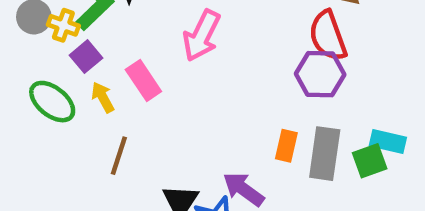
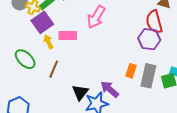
purple square: (86, 57) -> (42, 22), size x1.5
pink rectangle: (143, 80) -> (68, 35), turned -60
green ellipse: (52, 102) -> (25, 59), moved

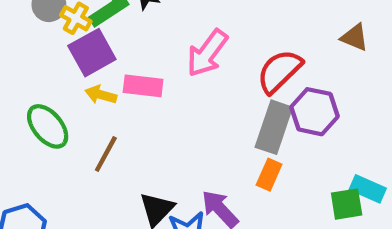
red semicircle: (154, 22) -> (279, 71), moved, turned 55
yellow arrow: (48, 42) -> (101, 95), turned -56
gray rectangle: (148, 76) -> (274, 127), moved

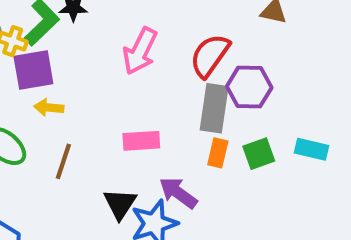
purple square: (92, 53) -> (33, 70), turned 30
pink rectangle: (143, 86) -> (141, 141), moved
green square: (347, 204) -> (259, 154), moved

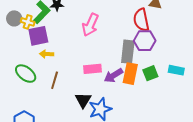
red semicircle: (210, 56) -> (141, 20), moved, turned -45
orange rectangle: (218, 153) -> (130, 74), size x1.5
purple arrow: (178, 193) -> (113, 75), moved, turned -66

